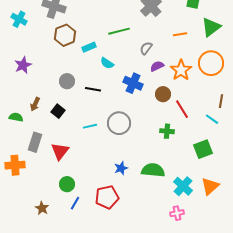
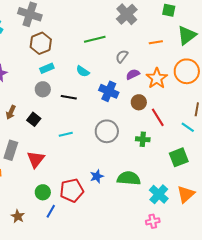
cyan rectangle: (89, 47) -> (47, 68), moved
gray circle: (119, 123) -> (107, 131), moved
red pentagon: (107, 197) -> (72, 190), moved

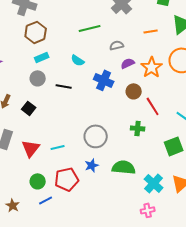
gray semicircle: (122, 56) -> (117, 45), turned 40
gray circle: (107, 131) -> (96, 136), moved
cyan line: (66, 134) -> (58, 147), moved
blue line: (51, 211) -> (46, 200), turned 32

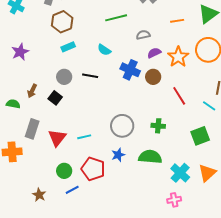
gray circle: (38, 78) -> (64, 77), moved
brown circle: (134, 91) -> (153, 77), moved
green cross: (138, 128) -> (158, 126), moved
red pentagon: (67, 179) -> (93, 169), turned 30

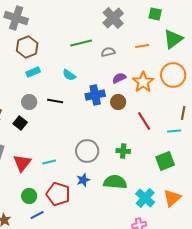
gray semicircle: (143, 35) -> (108, 52), moved
blue cross: (130, 70) -> (95, 95), turned -36
cyan line: (209, 106) -> (174, 131), turned -40

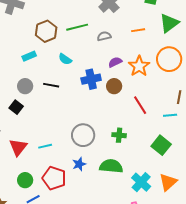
brown hexagon: (27, 47) -> (46, 31), moved
green square: (165, 161) -> (161, 145), turned -30

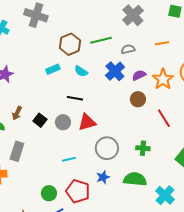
cyan semicircle: (65, 59) -> (81, 71), moved
blue cross: (91, 79) -> (115, 71), moved, turned -30
gray circle: (25, 86) -> (63, 122), moved
red triangle: (18, 147) -> (87, 122), moved, turned 36

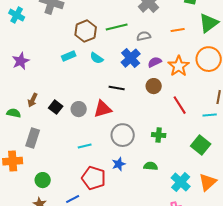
black line: (75, 98) -> (117, 88), moved
green semicircle: (135, 179) -> (151, 166), size x0.6
green circle: (49, 193) -> (43, 180), moved

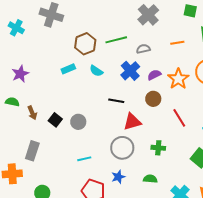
brown arrow: (33, 100) -> (32, 113), turned -48
red triangle: (103, 109) -> (132, 122), moved
green semicircle: (14, 113) -> (12, 102), moved

